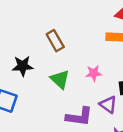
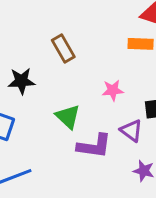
green triangle: (60, 79) -> (68, 117), moved

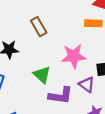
pink star: (113, 90) -> (74, 56), size x1.6

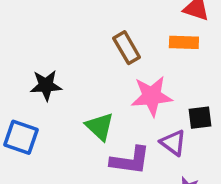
brown rectangle: (39, 27) -> (127, 48), moved

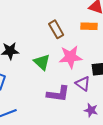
green triangle: (100, 127) -> (42, 62), moved

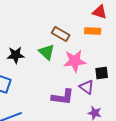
brown rectangle: (56, 29) -> (61, 34), turned -30
green triangle: (42, 62) -> (47, 52), moved

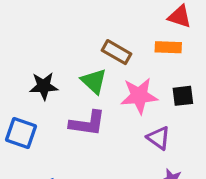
black square: (102, 73) -> (183, 96), moved
purple L-shape: (63, 97) -> (87, 123), moved

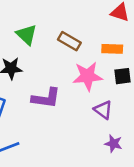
orange rectangle: (168, 47) -> (112, 49), moved
green triangle: (94, 81) -> (27, 35), moved

